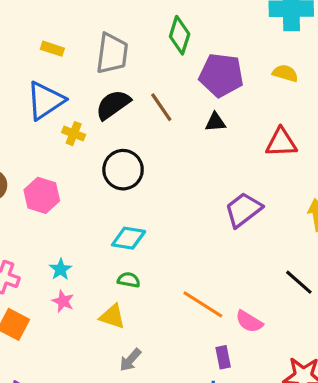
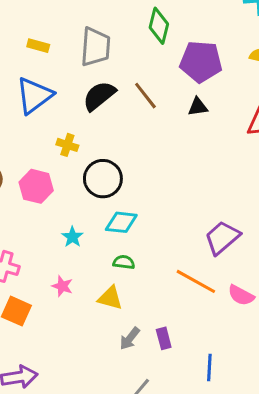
yellow cross: (74, 134) -> (67, 145), moved
black circle: (123, 170) -> (103, 179), moved
purple trapezoid: (243, 210) -> (222, 238), moved
cyan star: (60, 269) -> (72, 237), moved
purple rectangle: (223, 357) -> (164, 338), moved

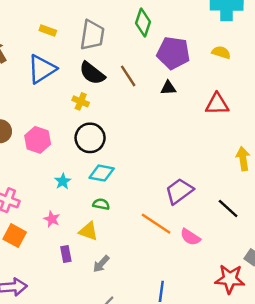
black semicircle: (99, 96) -> (92, 73), turned -108
yellow cross: (67, 145) -> (81, 101), moved
purple rectangle: (164, 338) -> (66, 254), moved

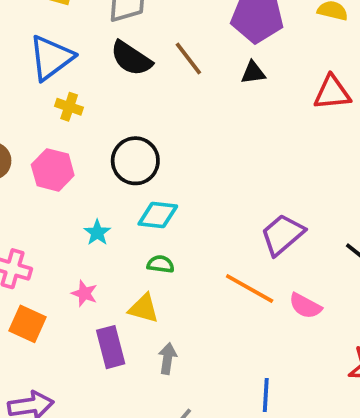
yellow cross: (81, 101) -> (69, 107), moved
purple rectangle: (66, 254) -> (111, 347), size x1.5
gray arrow: (101, 264) -> (167, 359), turned 150

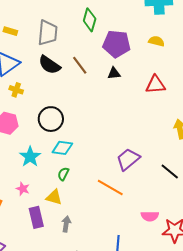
cyan star: (97, 233) -> (30, 157), size x1.5
green semicircle: (161, 264) -> (63, 174), turned -72
pink semicircle: (305, 306) -> (150, 216), moved, turned -30

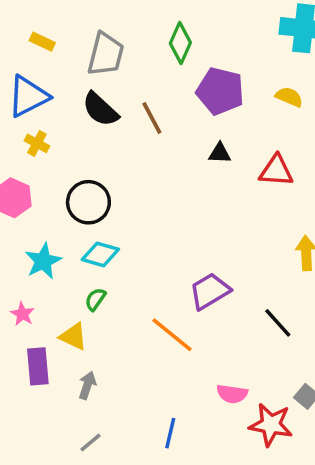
black triangle: (114, 73) -> (220, 153), moved

